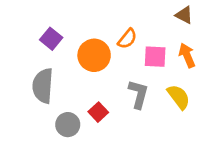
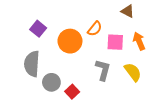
brown triangle: (184, 15) -> (128, 11), moved
red square: (98, 112) -> (72, 92), moved
gray circle: (68, 125) -> (51, 82), moved

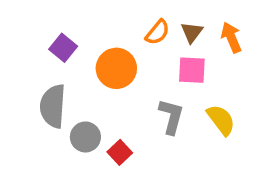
brown triangle: (128, 11) -> (192, 32), moved, turned 40
orange semicircle: (95, 29) -> (158, 32), moved
orange arrow: (139, 41) -> (231, 37), moved

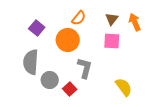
orange semicircle: (158, 32) -> (79, 18), moved
gray L-shape: (171, 116) -> (85, 68), moved
yellow semicircle: (221, 120) -> (124, 87), moved

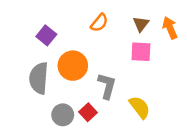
orange circle: (68, 40) -> (73, 66), moved
gray circle: (50, 80) -> (63, 115), moved
yellow semicircle: (124, 87) -> (140, 107), moved

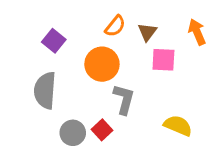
brown triangle: (141, 24) -> (147, 32), moved
orange circle: (73, 66) -> (102, 64), moved
yellow semicircle: (140, 107) -> (178, 126), moved, turned -30

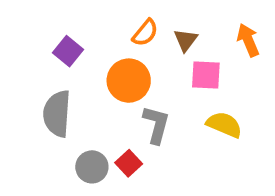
yellow semicircle: (178, 126) -> (224, 125), moved

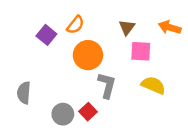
orange semicircle: (145, 33) -> (75, 25), moved
orange arrow: (248, 40) -> (170, 27), turned -50
gray semicircle: (57, 114) -> (24, 93), moved, size x0.7

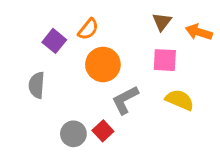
brown triangle: (127, 27) -> (162, 22), moved
gray L-shape: (107, 85) -> (125, 100), turned -132
gray semicircle: (24, 93) -> (37, 85), moved

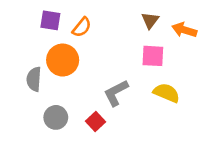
purple square: (54, 41) -> (50, 20), moved, turned -30
orange circle: (103, 64) -> (63, 60), moved
gray circle: (73, 134) -> (56, 117), moved

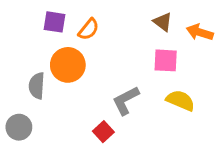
brown triangle: (150, 20) -> (163, 22), turned -30
gray circle: (56, 117) -> (19, 127), moved

